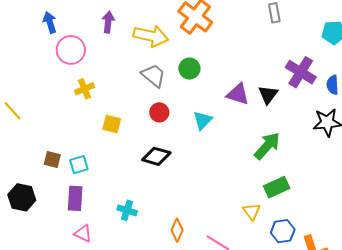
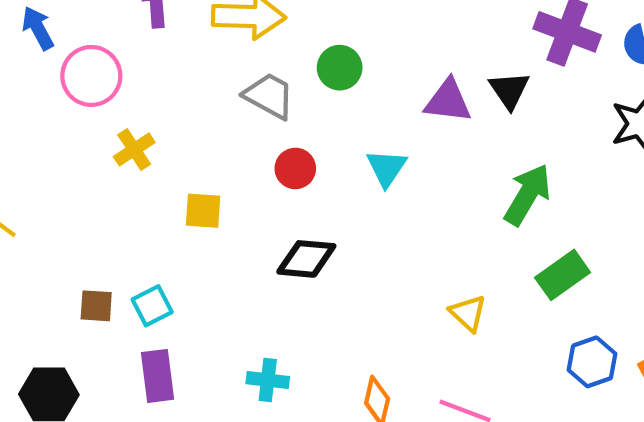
yellow triangle: (252, 211) -> (468, 313), moved

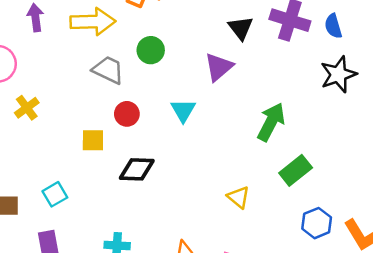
black triangle: (509, 90) -> (241, 28), moved
purple triangle: (448, 101) -> (219, 67), turned -44
yellow square: (203, 211) -> (93, 140), moved
cyan square: (152, 306) -> (55, 194), moved

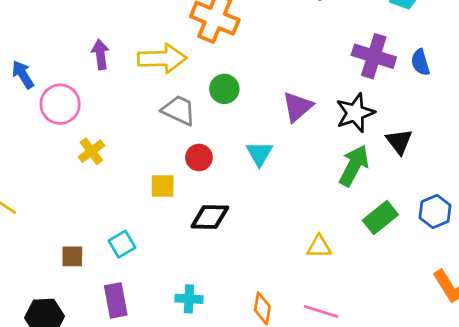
black triangle: (241, 28) -> (399, 141), moved
black star: (338, 74) -> (355, 113), moved
yellow triangle: (238, 197) -> (319, 247), turned -40
blue hexagon: (317, 223) -> (435, 211), moved

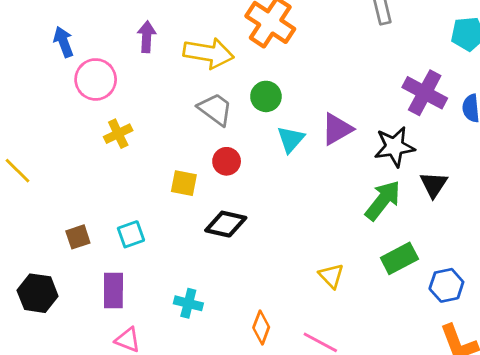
cyan triangle: (259, 153) -> (291, 139), moved
blue hexagon: (435, 211) -> (446, 285), moved
yellow triangle: (319, 247) -> (331, 276), turned 36
brown square: (72, 256) -> (78, 237), turned -30

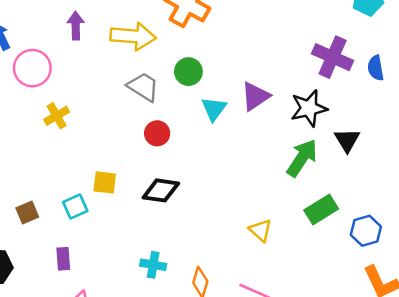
yellow square: (184, 183) -> (105, 182), moved
purple rectangle: (113, 290) -> (63, 259), size x0.7
cyan cross: (188, 303) -> (153, 265), moved

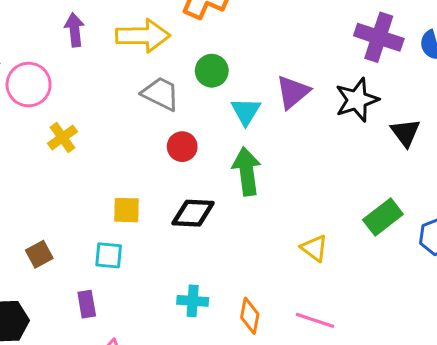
green arrow: (302, 158) -> (247, 171), moved, turned -36
cyan square: (75, 206) -> (109, 255), moved, turned 35

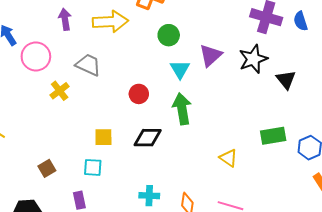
green circle: (212, 71) -> (169, 35), moved
gray trapezoid: (161, 94) -> (88, 65), moved
green rectangle: (383, 217) -> (273, 136), turned 30

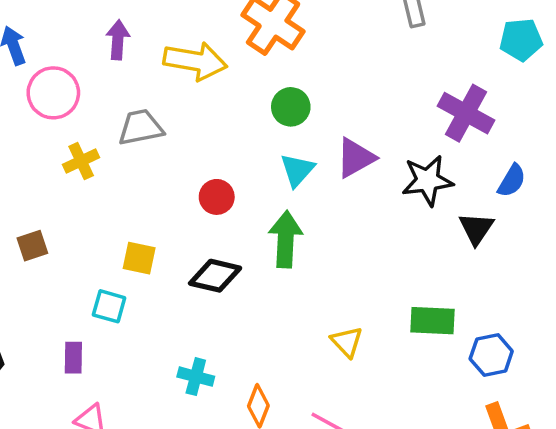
blue semicircle: (301, 21) -> (512, 181), moved, turned -144
gray trapezoid: (88, 65) -> (141, 127), turned -48
brown square: (47, 168) -> (32, 246), moved

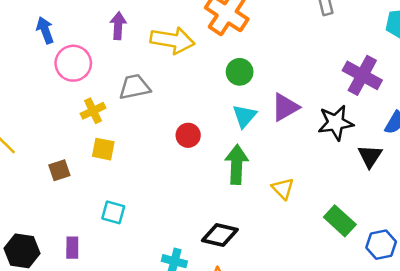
yellow square: (139, 258) -> (103, 149), moved
black diamond: (215, 276) -> (220, 235), moved
green rectangle: (433, 321) -> (340, 221), turned 40
yellow triangle: (347, 342) -> (283, 189), moved
purple rectangle: (73, 358) -> (72, 248), moved

